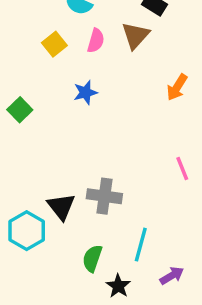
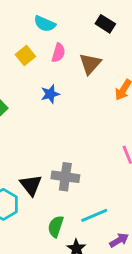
brown triangle: (136, 35) -> (90, 64), moved
cyan line: (141, 245) -> (94, 215), turned 52

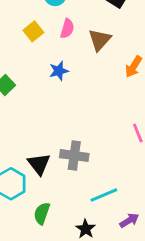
green semicircle: (56, 226) -> (42, 213), moved

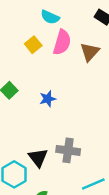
pink semicircle: (67, 29) -> (62, 42), size x1.5
blue star: (59, 71) -> (48, 99), moved

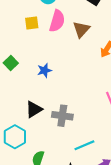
yellow square: (33, 45) -> (32, 23), turned 32
black triangle: (38, 158) -> (34, 109), moved, turned 36

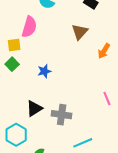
pink semicircle: (57, 21) -> (29, 27), moved
yellow square: (32, 23) -> (14, 45), moved

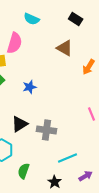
brown triangle: (80, 32) -> (65, 48), turned -42

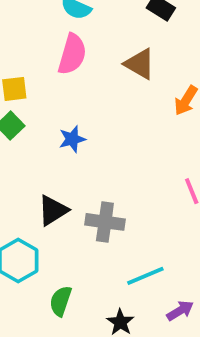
pink semicircle: (15, 43) -> (72, 54), moved

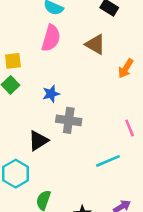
gray cross: (105, 222) -> (69, 120), moved
cyan line: (145, 276) -> (108, 161), moved

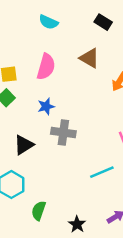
pink semicircle: (51, 38) -> (46, 67), moved
black triangle: (38, 141) -> (24, 145), moved

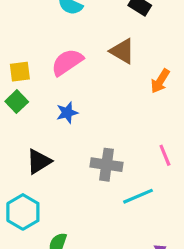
pink semicircle: (46, 67) -> (67, 62), turned -140
gray cross: (63, 132) -> (107, 165), moved

